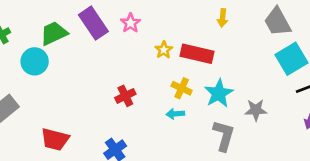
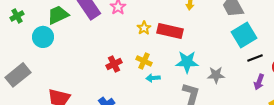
yellow cross: (182, 88) -> (144, 61), moved
cyan star: (219, 93) -> (187, 62), turned 30

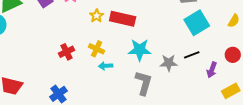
black line: (255, 58) -> (192, 55), moved

